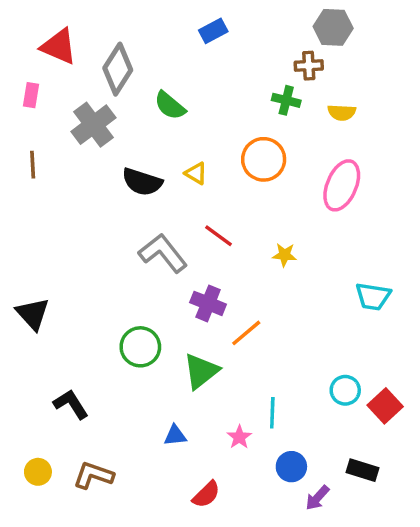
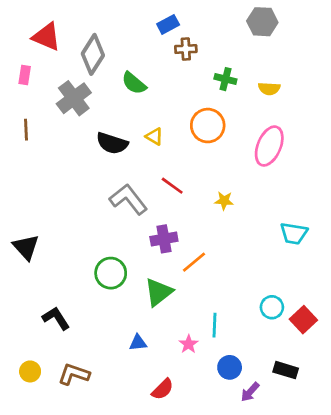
brown cross: (309, 66) -> (186, 49), moved
purple cross: (208, 303) -> (164, 239), turned -32

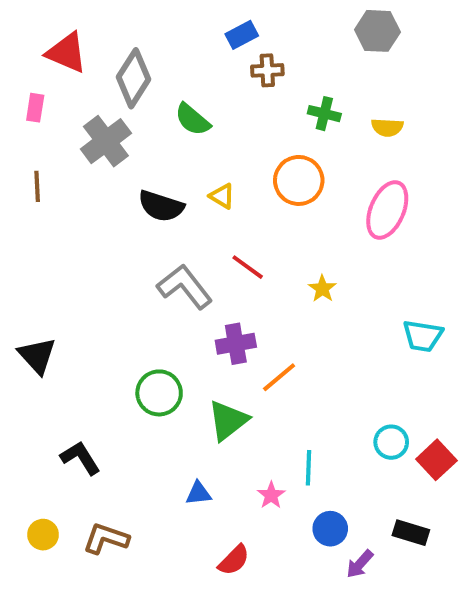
yellow star: (224, 201) -> (322, 289), turned 30

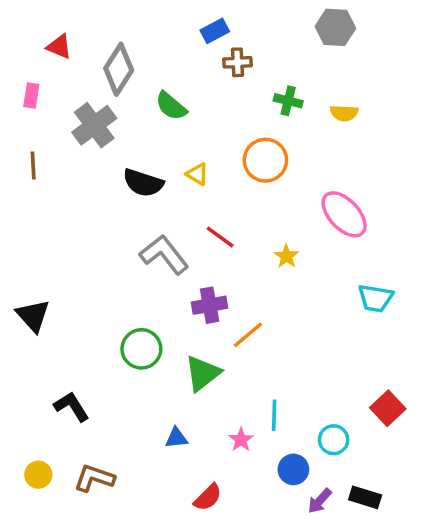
red triangle: (67, 53) -> (59, 47), size x0.7
pink ellipse: (387, 210) -> (344, 214), moved, turned -66
cyan circle: (391, 442) -> (334, 440), moved
black rectangle: (411, 533) -> (365, 497), moved

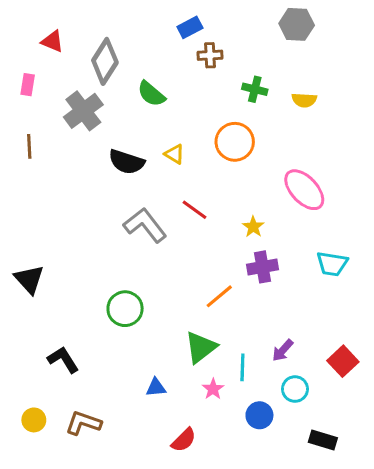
purple cross: (210, 305) -> (263, 267), moved
green triangle: (203, 373) -> (201, 347), moved
purple arrow: (320, 501) -> (283, 350), moved

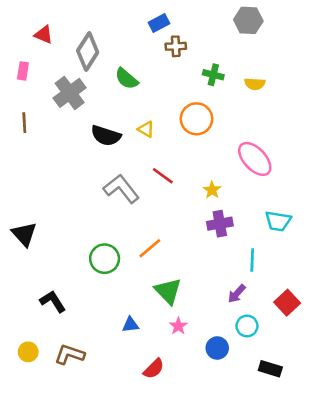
orange line: (219, 296) -> (150, 248), moved
green triangle: (201, 347) -> (168, 291), turned -36
cyan line: (242, 367) -> (252, 260), moved

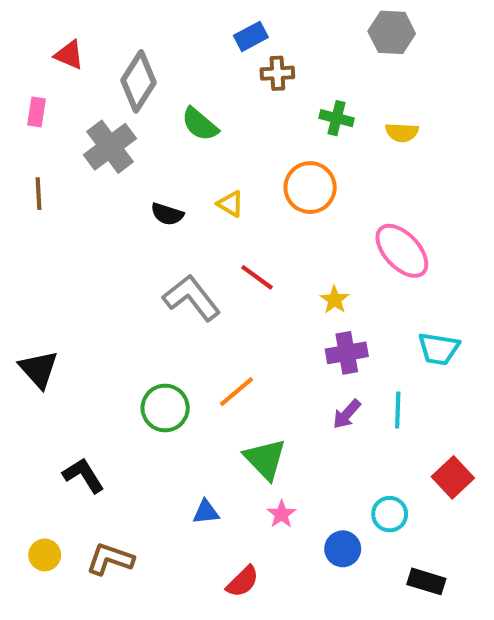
black semicircle: (106, 136) -> (167, 214), size x0.7
purple arrow: (237, 294) -> (347, 414), moved

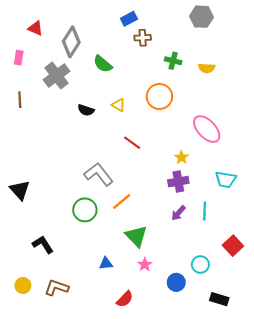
gray L-shape: (192, 298) -> (99, 174), moved
yellow star: (335, 300) -> (181, 157), moved

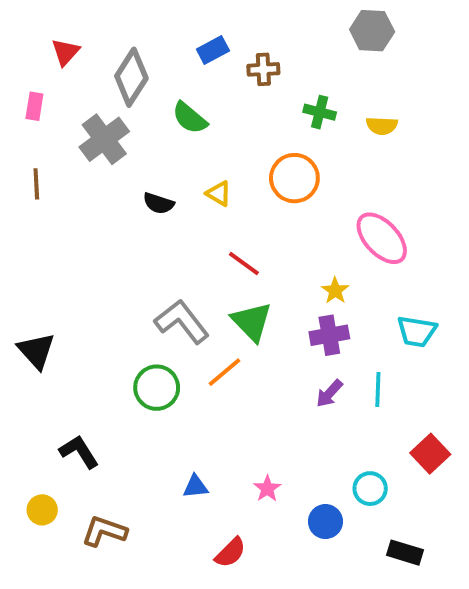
blue rectangle: (129, 19) -> (213, 50), moved
red triangle: (36, 28) -> (65, 52), turned 49
green triangle: (136, 236) -> (252, 322), moved
yellow circle: (23, 286) -> (42, 510), moved

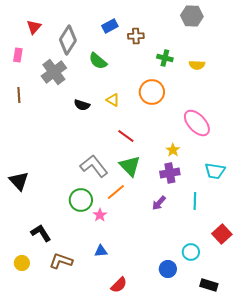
purple arrow: (329, 393) -> (159, 203), moved
pink star: (267, 489) -> (100, 215), moved
brown L-shape: (104, 531) -> (61, 261), moved

